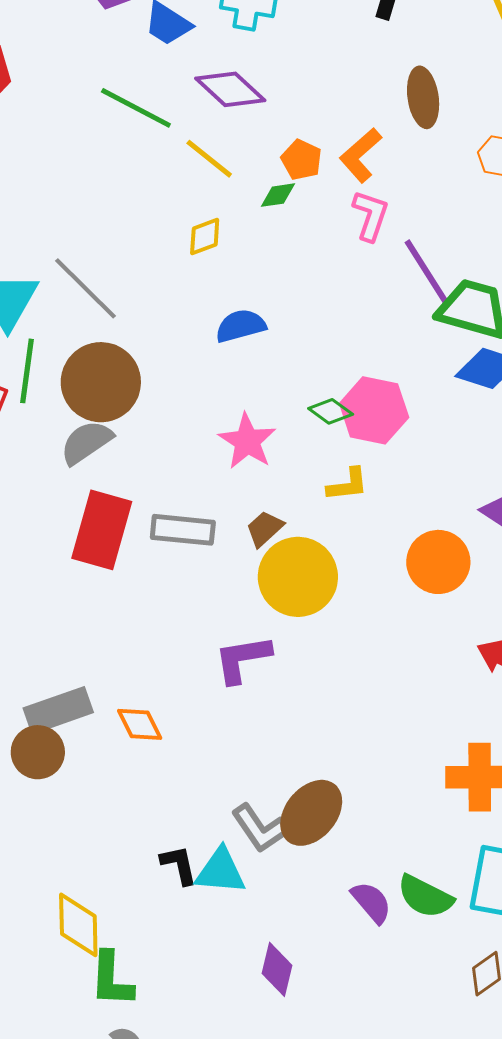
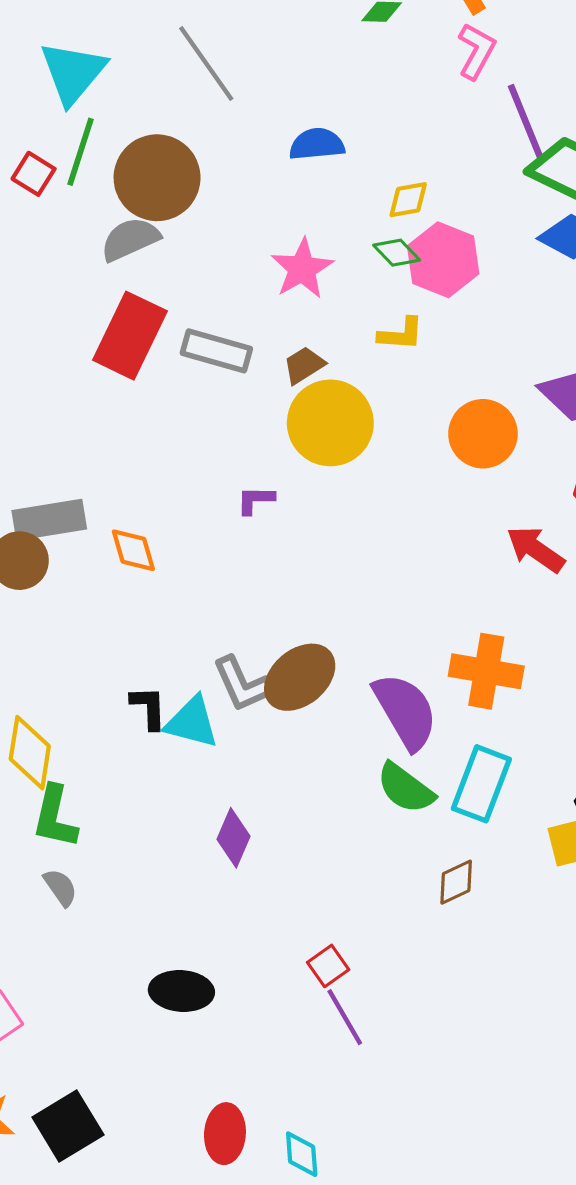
yellow diamond: (205, 236) -> (408, 200), moved
gray line: (85, 288) -> (206, 64), moved
purple L-shape: (242, 659) -> (256, 500), size x0.6
purple semicircle: (371, 902) -> (405, 711), moved, size x1.6

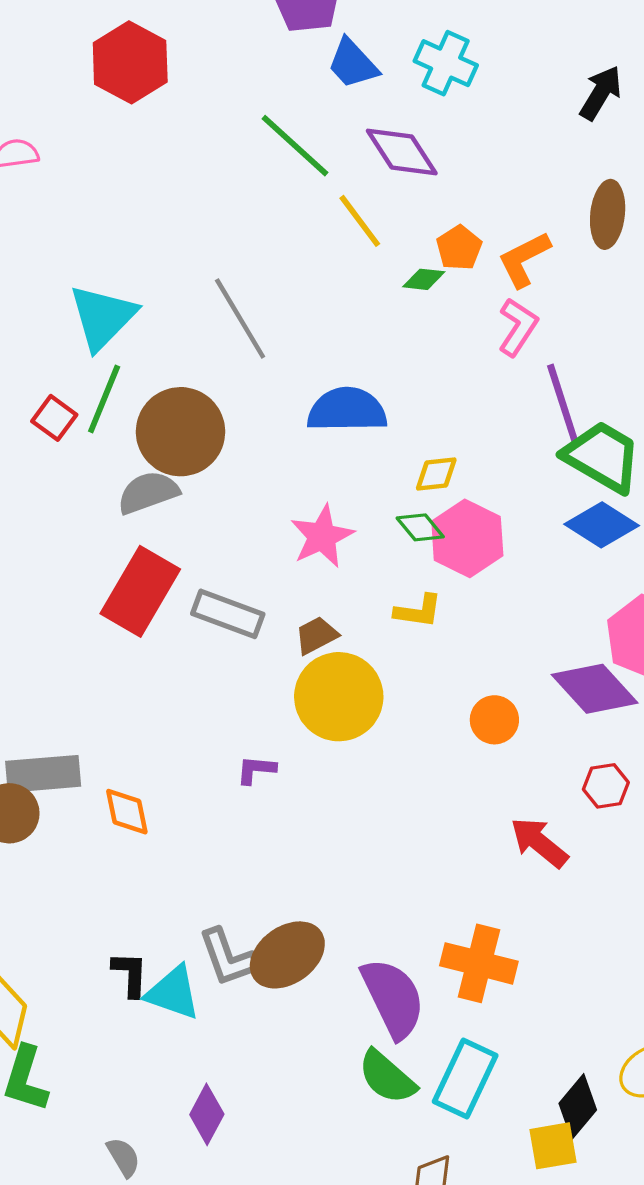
blue semicircle: (317, 144) -> (347, 410), size x1.4
orange circle: (483, 434) -> (494, 720), size x0.7
gray semicircle: (60, 887) -> (123, 1157), moved

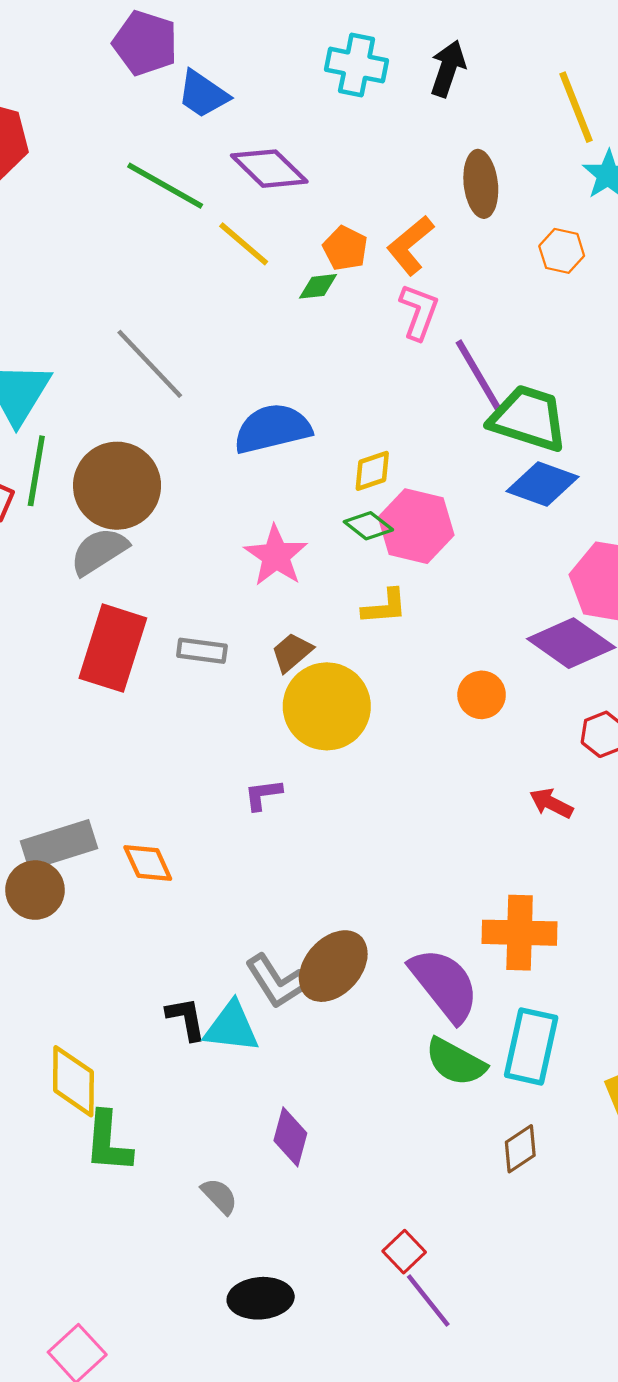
cyan cross: (446, 63) -> (357, 65), moved
gray rectangle: (228, 614) -> (202, 651), size x0.7
red arrow: (539, 842) -> (551, 803), size x0.7

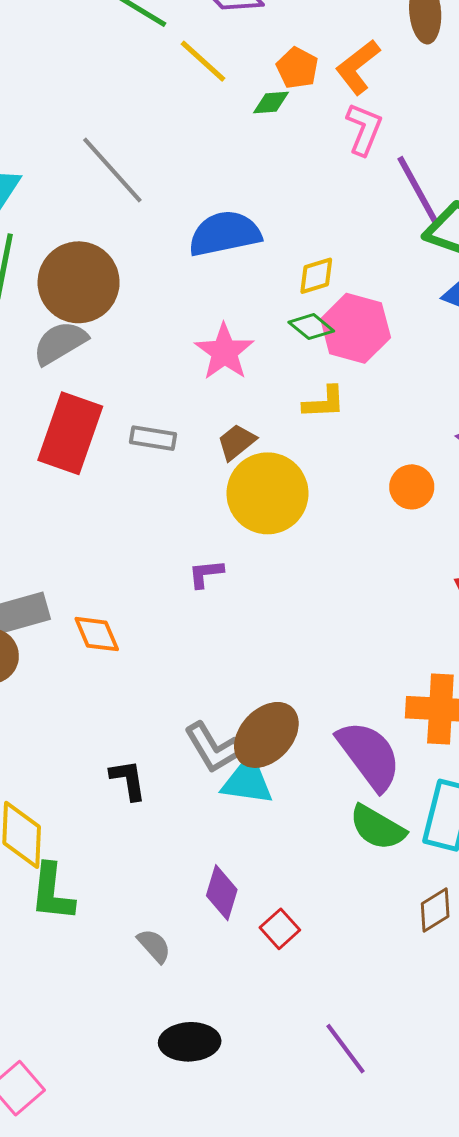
cyan triangle: (232, 1027) -> (247, 781), moved
red square: (404, 1252) -> (280, 929), moved

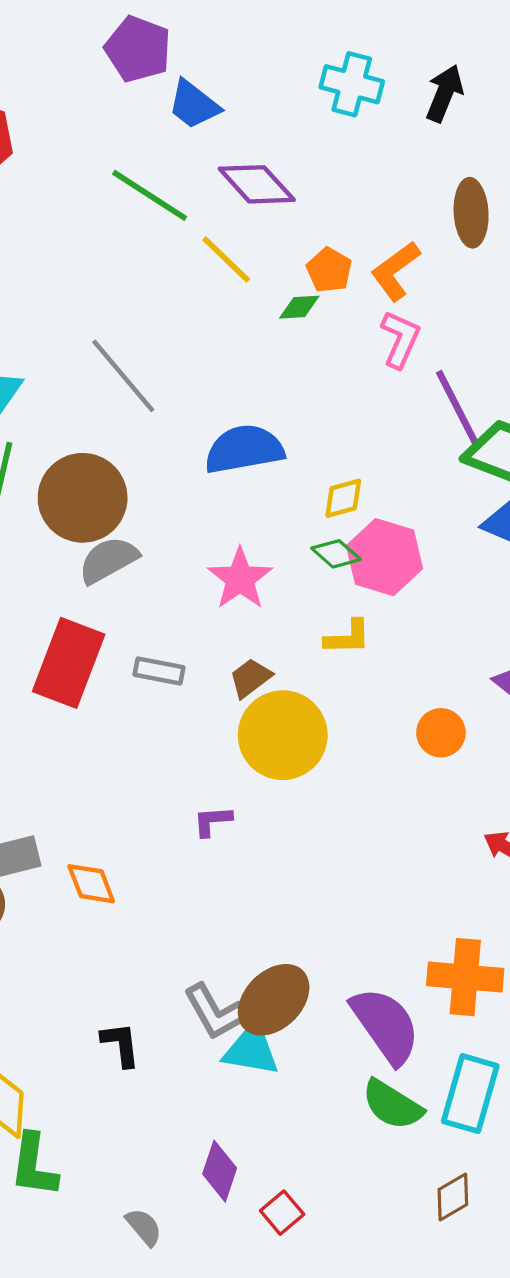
gray semicircle: (60, 343) -> (108, 560), moved

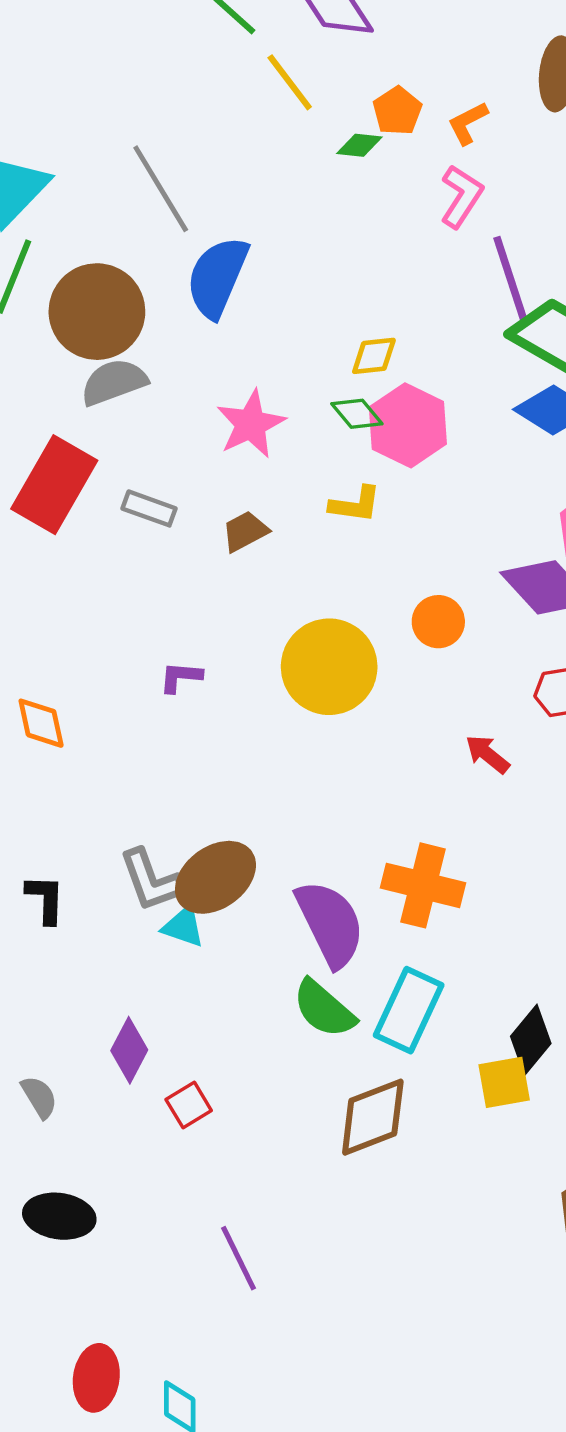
orange L-shape: (395, 271) -> (468, 123), size x0.7
blue semicircle: (244, 449) -> (217, 277), moved, turned -66
yellow circle: (283, 735) -> (329, 667), moved
cyan triangle: (251, 1050) -> (183, 927), size x0.7
brown diamond: (453, 1197) -> (373, 1117), size x1.6

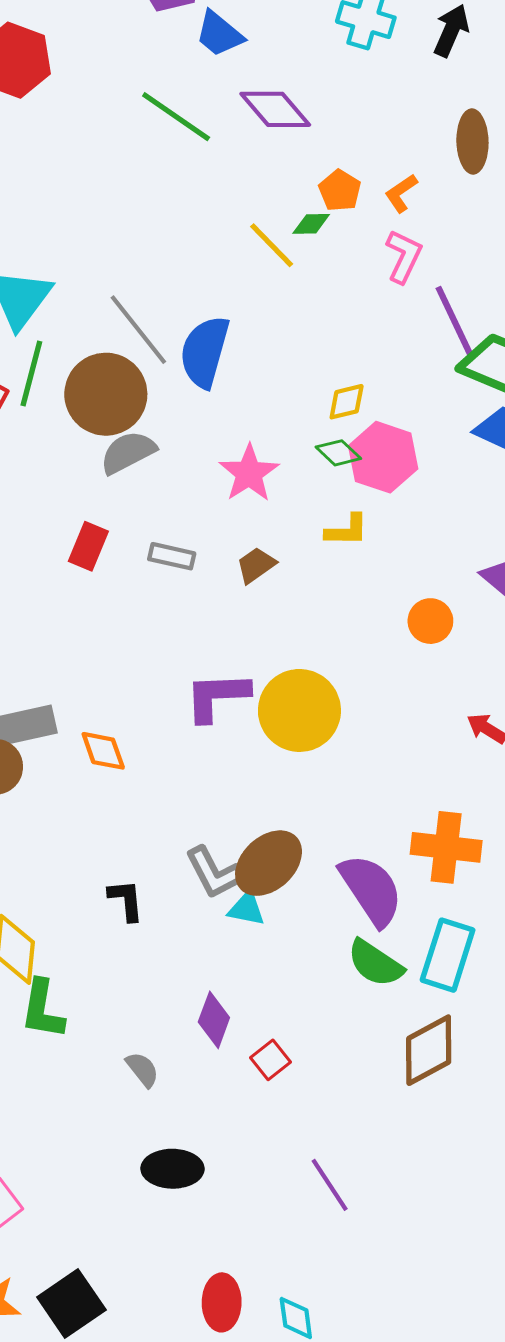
yellow line: (290, 82) -> (272, 245), moved
gray line: (161, 189) -> (138, 330), moved
red rectangle: (54, 485) -> (88, 546), size x0.6
yellow circle: (329, 667) -> (299, 710), moved
purple L-shape: (181, 677) -> (217, 696), size x1.8

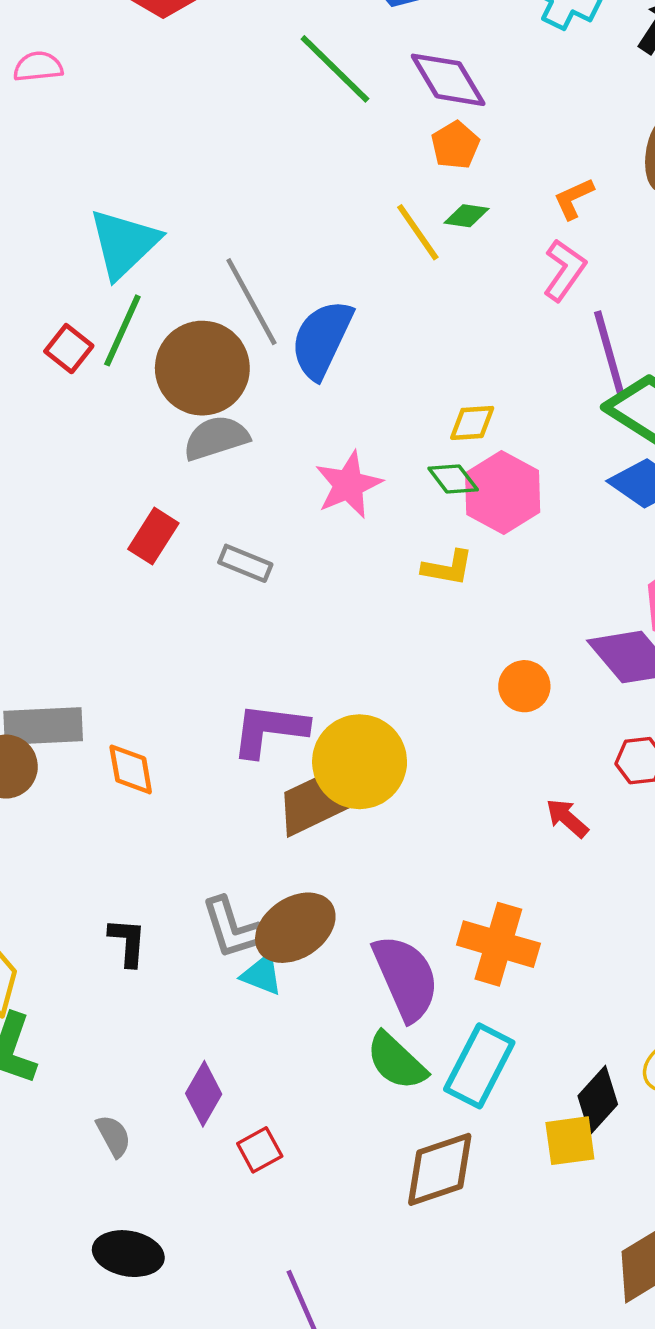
orange pentagon: (340, 191) -> (455, 145), moved
brown trapezoid: (256, 565) -> (311, 806), moved, size x1.5

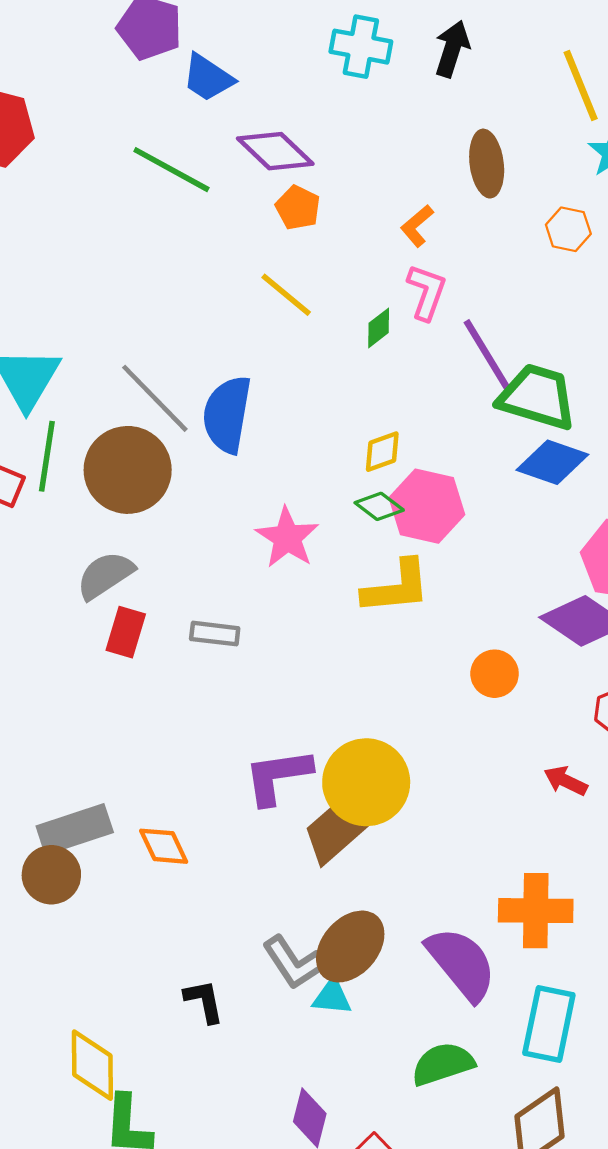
green diamond: (466, 216) -> (379, 328), moved, turned -30
gray semicircle: (216, 438) -> (105, 575), moved
yellow L-shape: (448, 568) -> (396, 587), size x1.5
green semicircle: (396, 1061) -> (443, 1064), moved, turned 134

